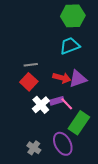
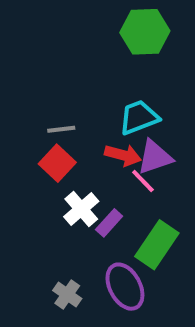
cyan trapezoid: (70, 46) -> (139, 117), moved
purple rectangle: (57, 101) -> (109, 223), moved, turned -32
pink line: (67, 104) -> (143, 181), moved

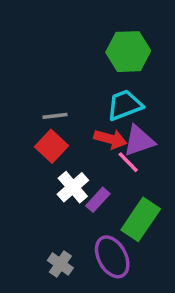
green hexagon: (145, 32) -> (128, 52), moved

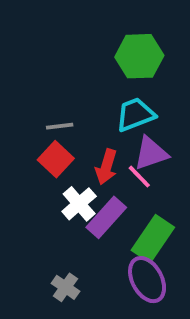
red arrow: (110, 139) -> (106, 167), moved, turned 92
purple rectangle: (98, 200) -> (106, 217), size x1.5
purple ellipse: (112, 257) -> (147, 280), moved

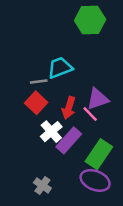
green hexagon: (139, 56) -> (90, 20), moved
cyan trapezoid: (135, 114) -> (60, 68), moved
purple ellipse: (147, 280) -> (95, 180), turned -40

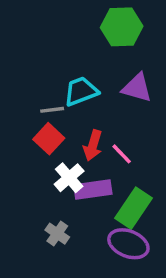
purple triangle: (98, 99) -> (137, 88), moved, turned 35
purple rectangle: (69, 140) -> (93, 190), turned 40
gray cross: (42, 185) -> (57, 234), moved

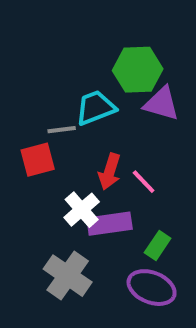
green hexagon: (122, 27) -> (138, 70), moved
red square: (49, 139) -> (38, 160), moved, turned 32
green rectangle: (134, 208) -> (158, 246), size x0.6
gray cross: (57, 234) -> (68, 276), size x1.6

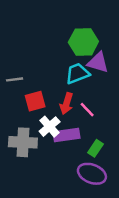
cyan trapezoid: (96, 108) -> (77, 73), moved
gray line: (62, 130) -> (15, 79), moved
red square: (38, 160) -> (35, 101), moved
gray cross: (68, 276) -> (23, 142), moved, turned -32

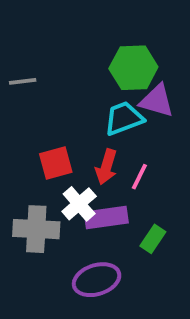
gray line: (15, 79) -> (23, 81), moved
pink line: (87, 110) -> (139, 177), turned 70
purple ellipse: (92, 174) -> (97, 280), moved, turned -40

